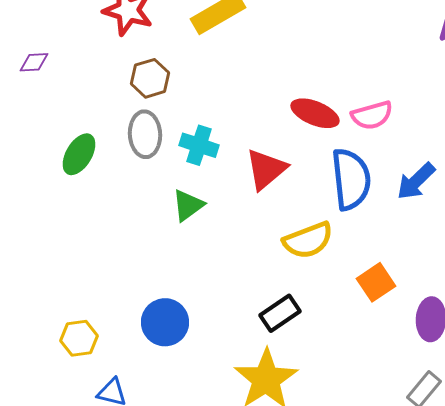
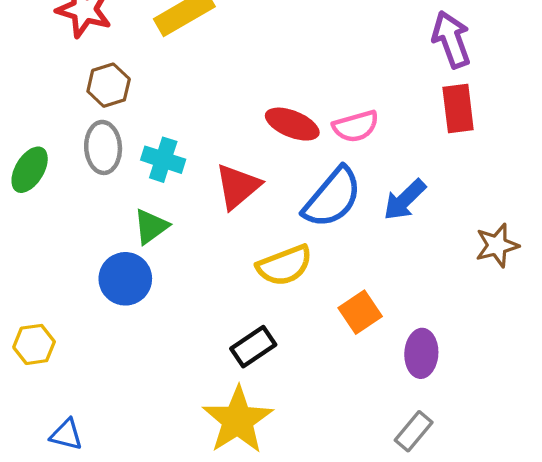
blue semicircle: (351, 179) -> (332, 198), turned 46
blue circle: (165, 322) -> (125, 279), moved
yellow hexagon: (79, 338) -> (34, 344), moved

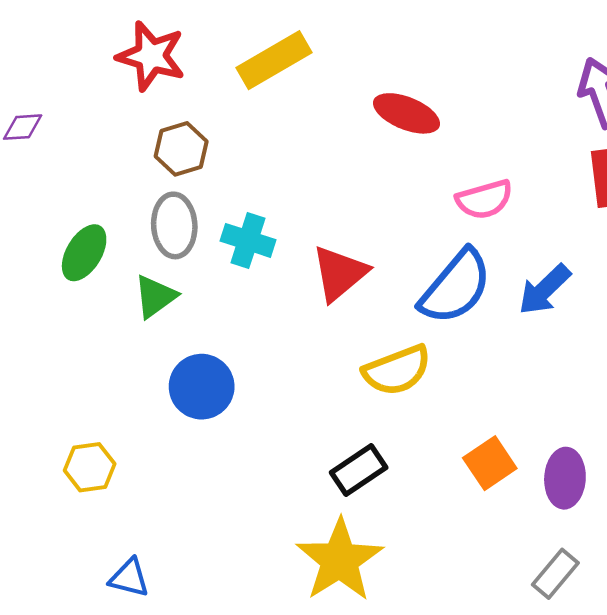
red ellipse: (292, 124) -> (407, 113), moved
green triangle: (151, 226) -> (155, 296), moved
orange square: (360, 312) -> (490, 463), moved

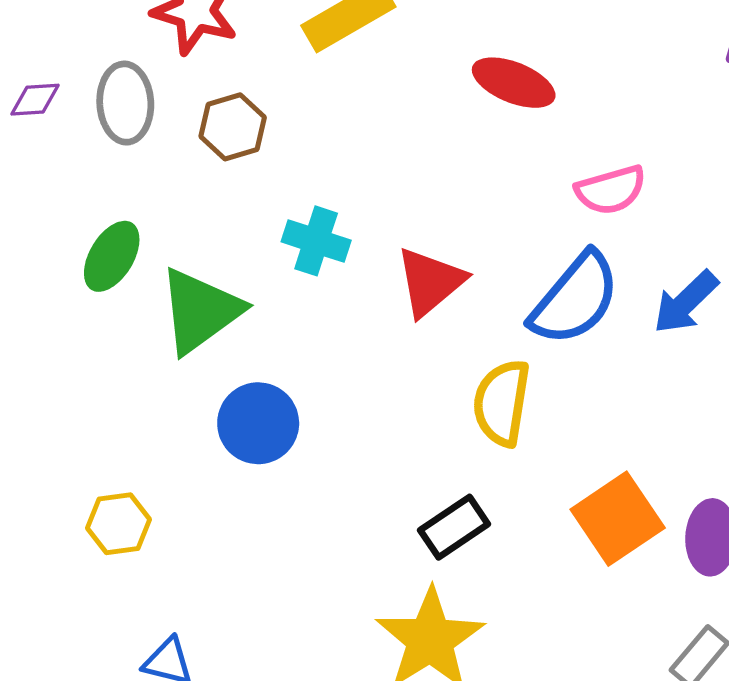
gray ellipse: (174, 225) -> (125, 103), moved
green triangle: (155, 296) -> (200, 311), size x1.6
yellow semicircle: (397, 370) -> (502, 403), turned 120
orange square: (490, 463) -> (618, 519), size x1.4

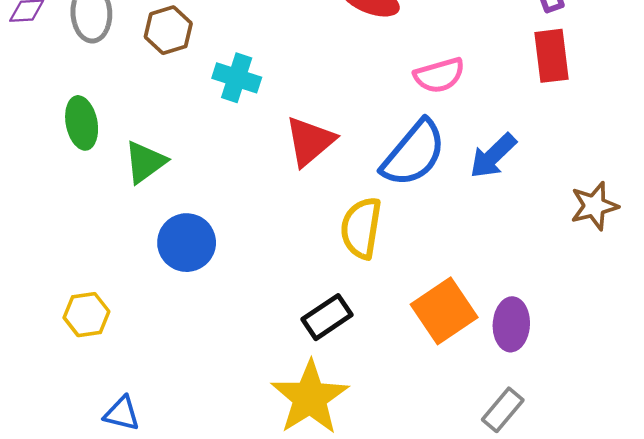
cyan cross: (316, 241) -> (237, 78), moved
green ellipse: (112, 256) -> (82, 123), turned -42
green triangle: (200, 311) -> (145, 162), size x0.7

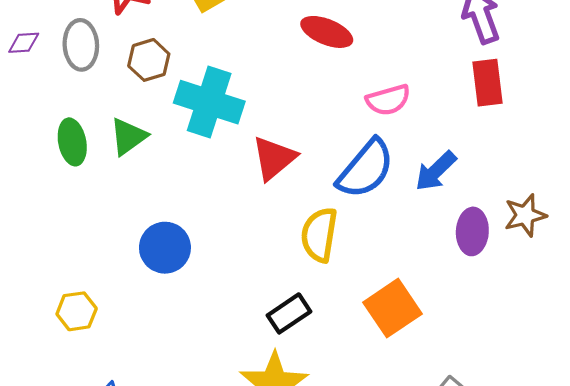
cyan cross: (237, 78) -> (209, 102), size x1.6
green triangle: (145, 162) -> (128, 137), moved
purple ellipse: (511, 324) -> (472, 231), moved

